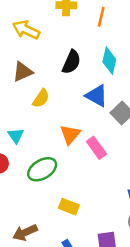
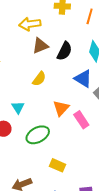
yellow arrow: (26, 30) -> (30, 24), turned -35
brown triangle: (23, 72) -> (40, 46), moved

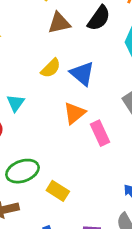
black semicircle: (64, 51) -> (99, 18), moved
blue triangle: (83, 79) -> (82, 73), moved
green ellipse: (38, 135) -> (22, 171), moved

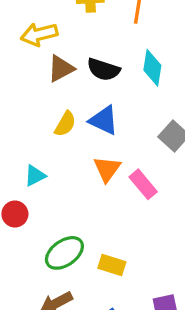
black semicircle: (99, 18) -> (103, 69), moved, turned 88
cyan triangle: (16, 103) -> (35, 176), turned 42

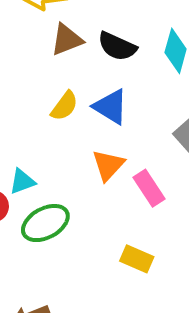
cyan triangle: (35, 176) -> (22, 181), moved
green ellipse: (64, 253) -> (45, 223), moved
yellow rectangle: (112, 265) -> (137, 259), moved

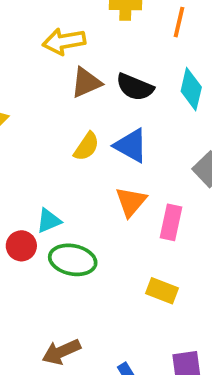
pink rectangle: (149, 188) -> (171, 222), turned 48
green ellipse: (45, 223) -> (73, 260), turned 42

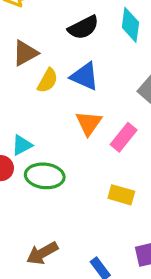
brown triangle: (86, 83) -> (25, 53), moved
black semicircle: (135, 87) -> (83, 27), turned -44
pink rectangle: (171, 222) -> (124, 137), turned 32

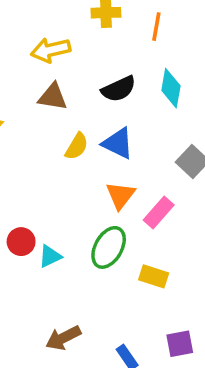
brown triangle: (25, 53) -> (53, 97), moved, turned 36
cyan triangle: (22, 145) -> (50, 256), moved
green ellipse: (45, 176) -> (109, 247), moved, turned -69

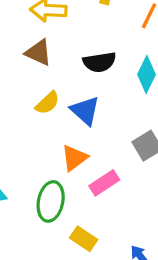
green ellipse: (109, 247) -> (51, 201), turned -33

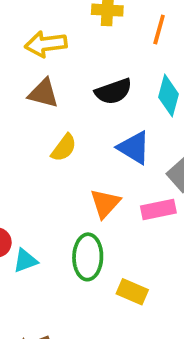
blue triangle: (85, 111) -> (134, 148), moved
pink rectangle: (104, 183) -> (158, 209), moved, turned 32

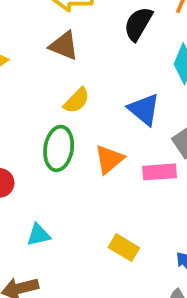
black semicircle: (113, 91) -> (138, 24), moved, turned 132
green ellipse: (88, 257) -> (59, 148), moved
cyan triangle: (25, 261) -> (38, 235), moved

